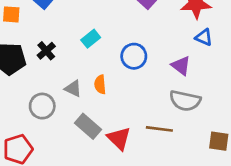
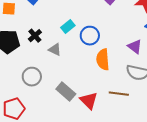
blue circle: (134, 56) -> (90, 36), moved
orange semicircle: (100, 84) -> (103, 60), moved, size x1.5
gray triangle: (73, 89) -> (55, 50), moved

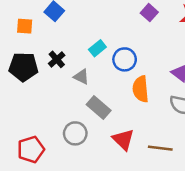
gray circle: (32, 77) -> (75, 133), moved
gray rectangle: (66, 92) -> (99, 108), moved
brown line: (119, 94) -> (160, 148), moved

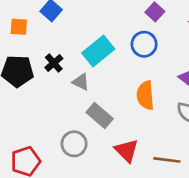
cyan rectangle: (97, 48) -> (98, 51), size x1.6
blue circle: (125, 59) -> (144, 44), moved

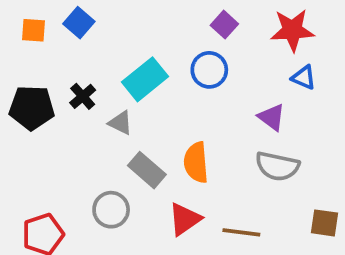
orange square: (19, 27) -> (34, 30), moved
orange semicircle: (145, 95) -> (196, 162), moved
red triangle: (127, 151) -> (185, 219), turned 40

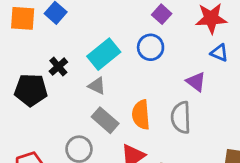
orange square: (34, 30) -> (23, 18), size x1.4
black pentagon: (32, 108) -> (31, 90), moved
gray triangle: (120, 123) -> (97, 86), moved
gray semicircle: (277, 166) -> (181, 117), moved, turned 76

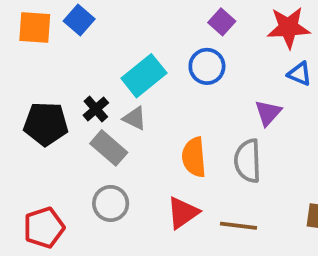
black cross: (58, 67) -> (96, 109), moved
purple triangle: (196, 82) -> (268, 113), turned 35
gray rectangle: (105, 120) -> (109, 148), moved

